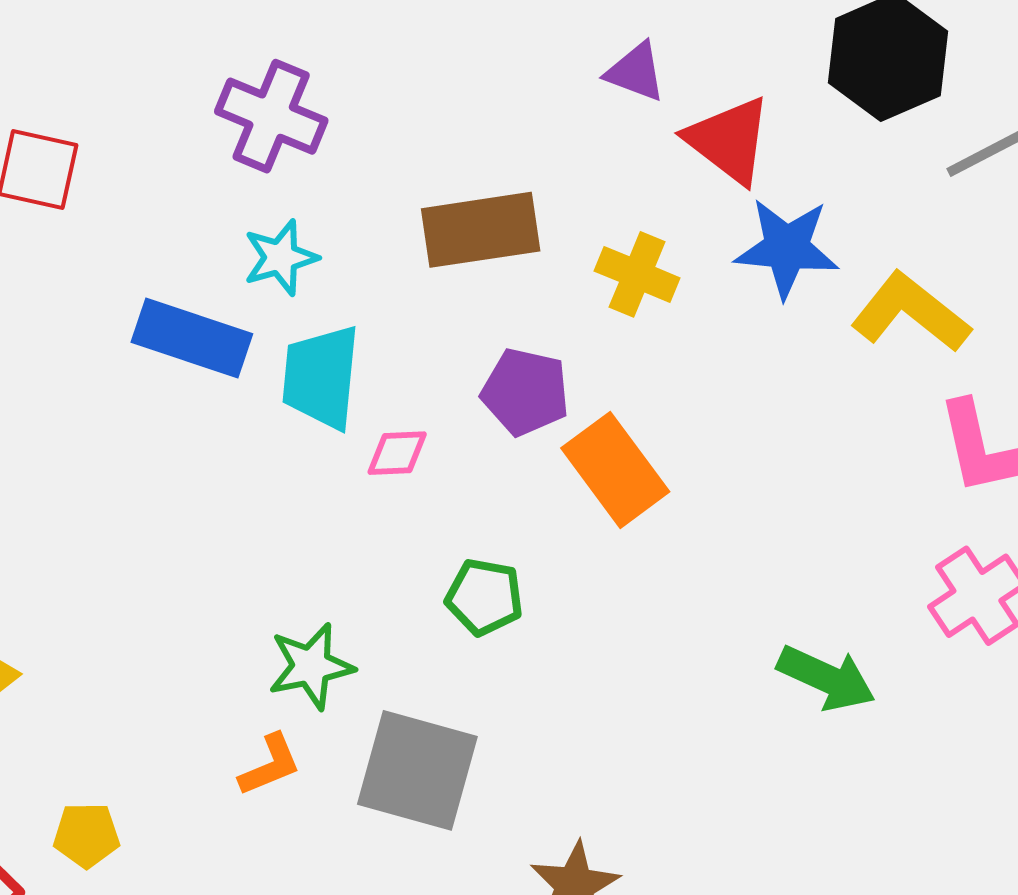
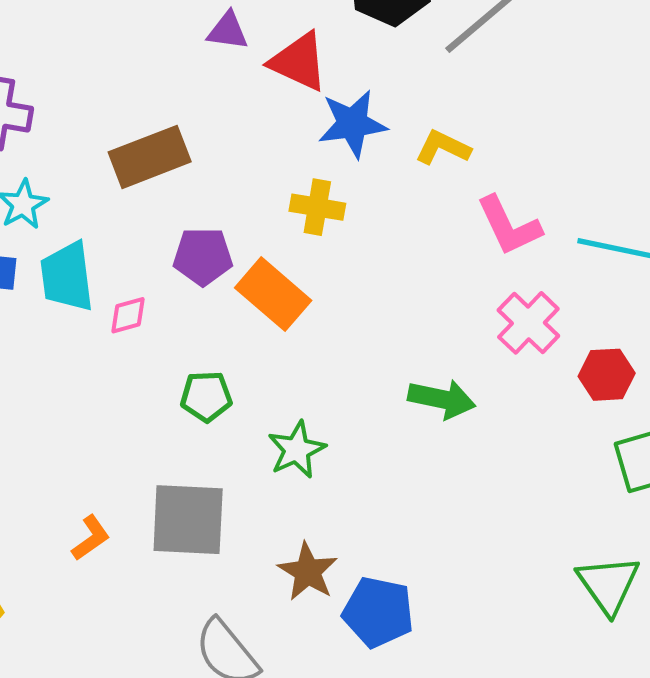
yellow cross: (637, 274) -> (317, 207), moved
yellow L-shape: (911, 312) -> (443, 148), size x0.7
green star: (311, 666) -> (297, 450), moved

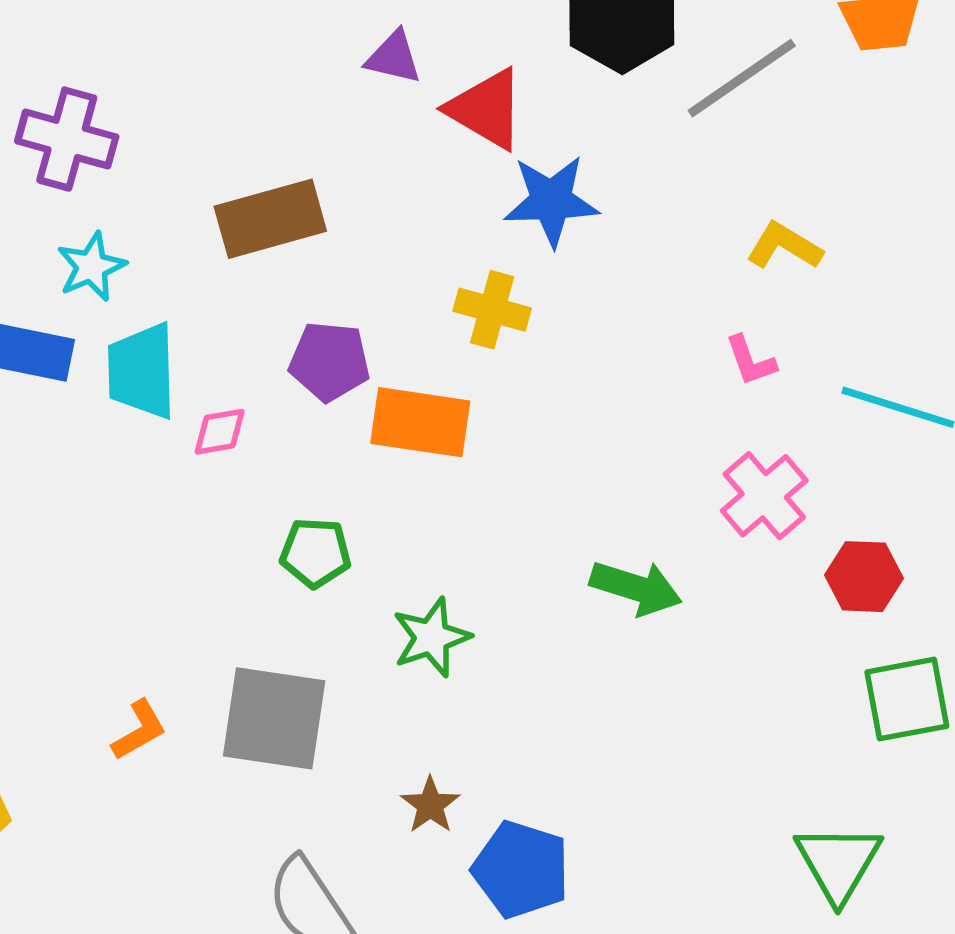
yellow L-shape: (443, 148) -> (784, 246), moved
pink L-shape: (509, 226) -> (751, 361), size x0.6
orange rectangle: (273, 294) -> (420, 422), turned -38
brown star: (308, 572) -> (430, 805), size x0.7

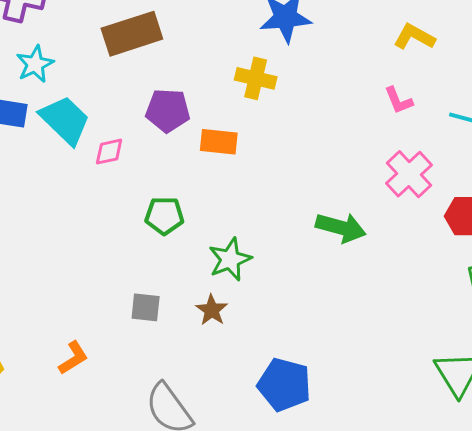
cyan trapezoid: (142, 371) -> (65, 120), turned 138
orange rectangle: (420, 422) -> (219, 142), size x0.7
gray square: (274, 718) -> (146, 307), size x0.5
orange L-shape: (139, 730) -> (73, 358), moved
brown star: (430, 805) -> (212, 310), moved

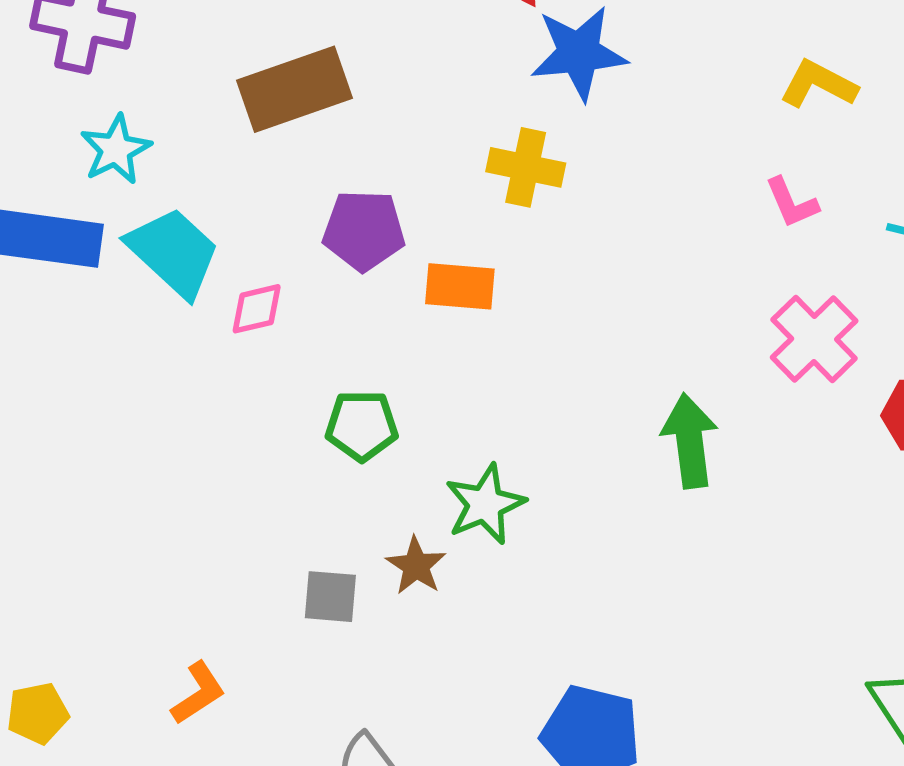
green arrow: (341, 228) -> (690, 441), turned -111
brown star: (212, 310) -> (416, 566), moved

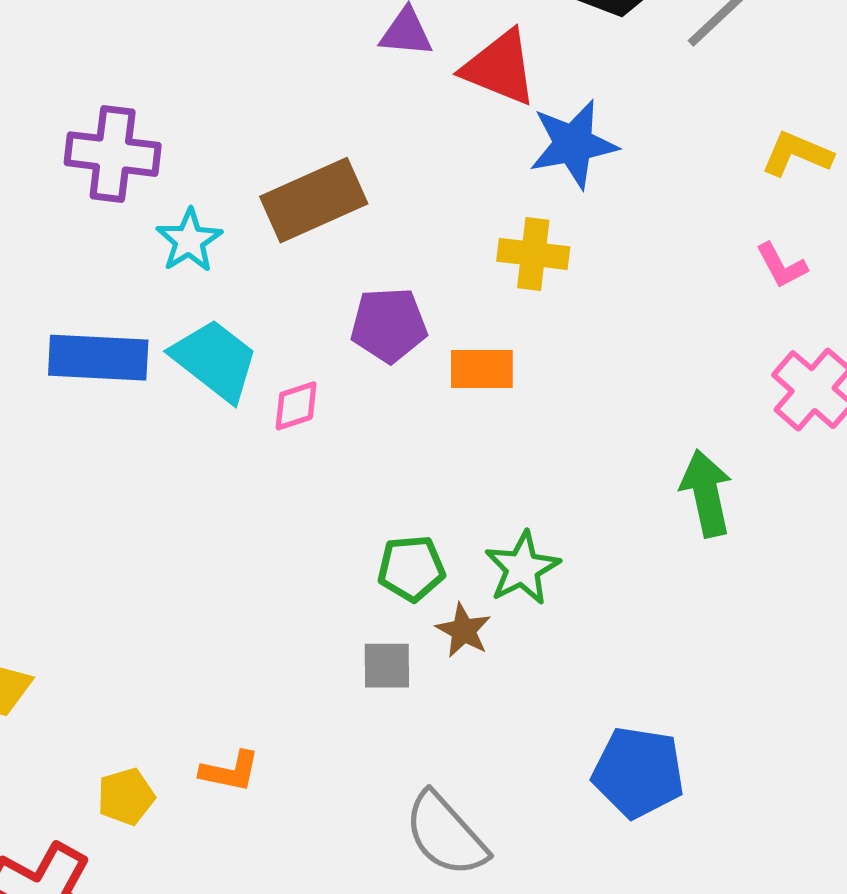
cyan star: (116, 149) -> (189, 240), moved
green pentagon: (362, 426) -> (411, 568), moved
orange L-shape: (198, 693) -> (230, 771), moved, turned 50

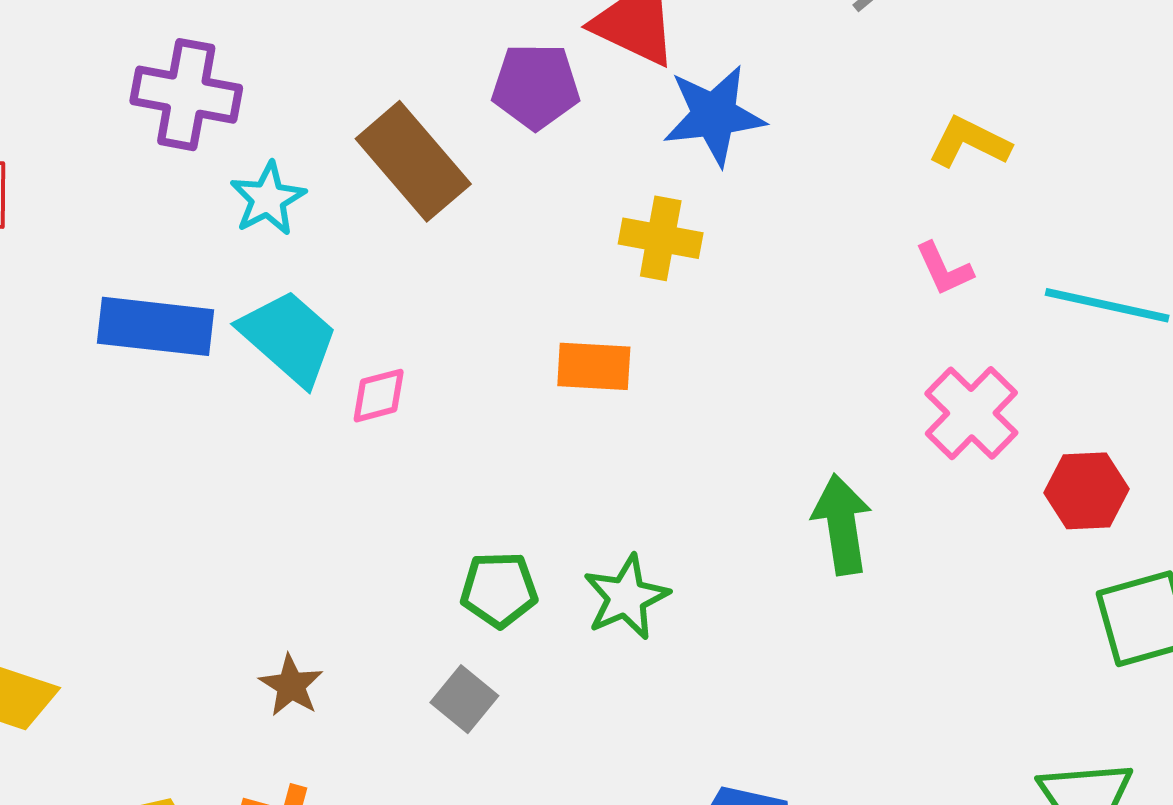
brown rectangle: (314, 200) -> (413, 161), turned 70
purple pentagon: (389, 325) -> (536, 86), moved
brown star: (463, 630) -> (291, 685), moved
gray square: (387, 666) -> (464, 699), turned 36

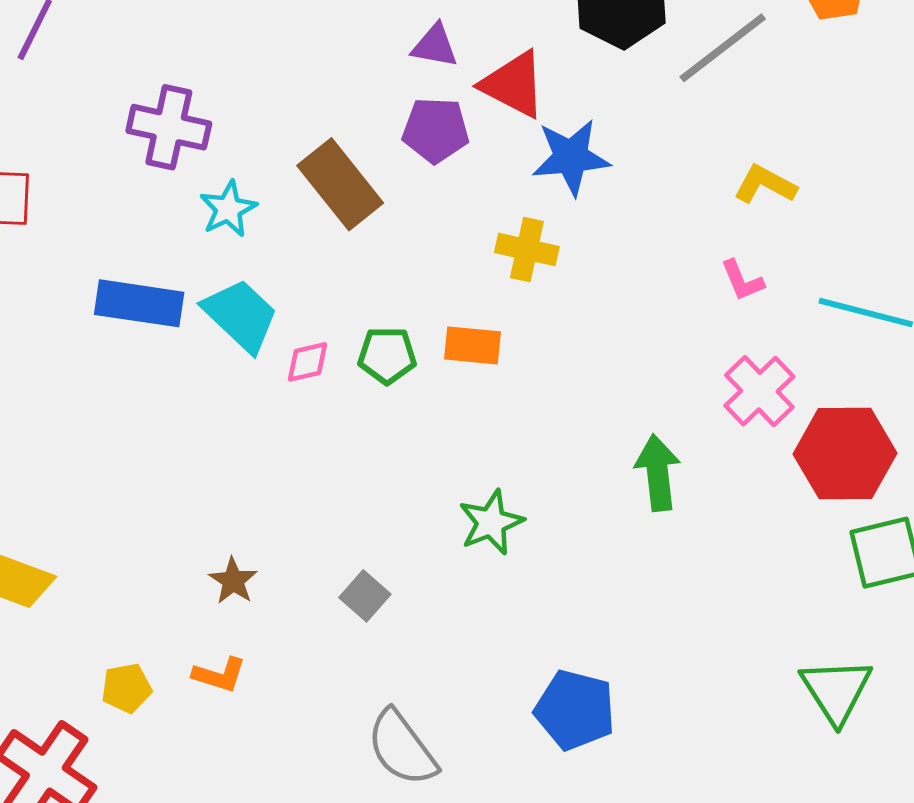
red hexagon: (1086, 491) -> (845, 454), size x1.6
green pentagon: (499, 590) -> (387, 355), moved

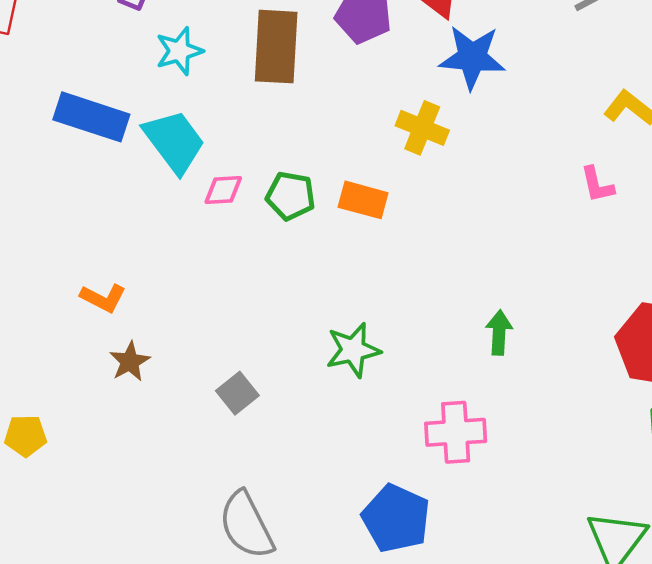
brown rectangle: (340, 184) -> (276, 47), turned 32
pink cross: (759, 391) -> (456, 432), moved, turned 30
green arrow: (658, 473) -> (499, 333), size x0.7
orange L-shape: (219, 675) -> (103, 298), moved

